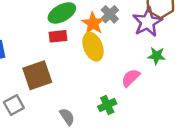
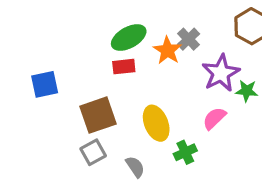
purple star: (147, 22) -> (221, 73), moved
yellow ellipse: (93, 47) -> (156, 123), moved
gray square: (14, 105) -> (93, 152), moved

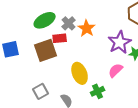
green ellipse: (129, 38) -> (45, 20), moved
gray cross: (188, 39) -> (69, 23), moved
brown square: (98, 115) -> (46, 50), moved

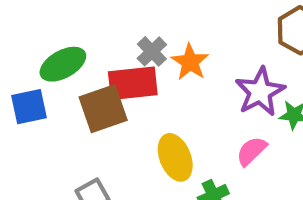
green ellipse: (45, 20) -> (63, 64), moved
red rectangle: (60, 38) -> (133, 83), size x1.6

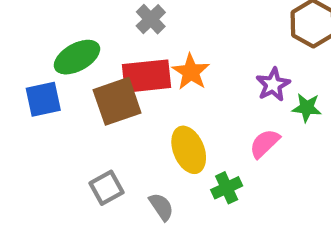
gray cross: (152, 51) -> (151, 19), moved
orange star: (190, 62) -> (191, 72), moved
purple star: (260, 92) -> (273, 85), size x0.7

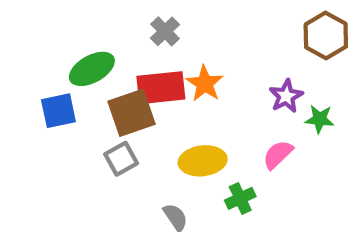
yellow ellipse: (189, 150) -> (203, 161), turned -75
gray square: (106, 188) -> (121, 159), moved

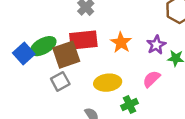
green ellipse: (92, 69) -> (43, 46), moved
orange star: (205, 84) -> (121, 42), moved
blue square: (58, 111) -> (24, 53), turned -30

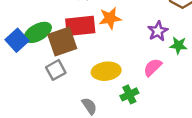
orange star: (121, 42) -> (110, 18), moved, turned 30

